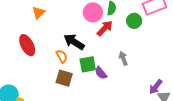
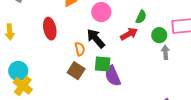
pink circle: (93, 12) -> (101, 12), moved
gray arrow: (123, 58) -> (165, 52), moved
purple semicircle: (101, 73) -> (113, 76), size x1.5

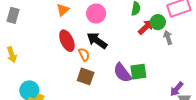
red ellipse: (50, 29) -> (67, 41), moved
red arrow: (129, 34) -> (146, 27), moved
green square: (103, 64) -> (138, 72), moved

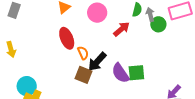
red arrow: (146, 27) -> (122, 29), moved
gray arrow: (168, 37) -> (150, 14), moved
black arrow: (97, 41) -> (97, 62), moved, turned -85

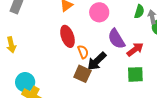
red arrow: (122, 29) -> (135, 49), moved
purple semicircle: (120, 73) -> (116, 39), moved

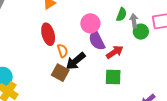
pink circle: (99, 12) -> (90, 23), moved

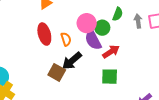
gray arrow: (134, 21) -> (138, 21), moved
green circle: (141, 32) -> (102, 28), moved
orange semicircle: (63, 51) -> (66, 39), moved

